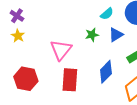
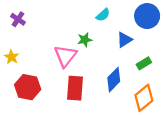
cyan semicircle: (107, 14) -> (103, 15), moved
green star: (92, 35) -> (85, 40), moved
yellow star: (18, 36) -> (12, 57), moved

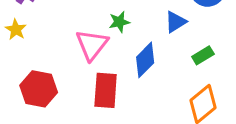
yellow star: (12, 57) -> (16, 30), moved
blue diamond: (114, 80) -> (145, 60), moved

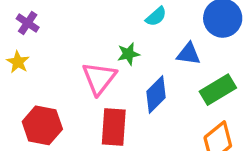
blue triangle: (176, 22) -> (189, 54), turned 40
green rectangle: (203, 55) -> (218, 90), size x1.5

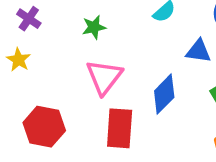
green star: (128, 54) -> (94, 27), moved

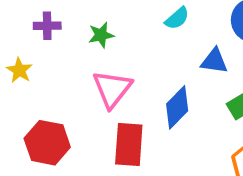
purple cross: (29, 19) -> (47, 26), moved, turned -35

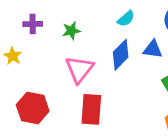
blue diamond: (177, 107) -> (121, 55), moved

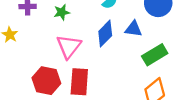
red hexagon: (33, 108) -> (46, 81), moved

